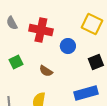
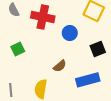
brown semicircle: (46, 71) -> (60, 66), moved, turned -72

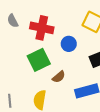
green square: (18, 49) -> (39, 60), moved, size x1.6

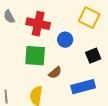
green square: (39, 60) -> (35, 56), turned 30

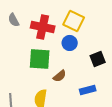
yellow square: (89, 18) -> (74, 21), moved
blue rectangle: (83, 87) -> (88, 90), size x0.7

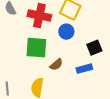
blue rectangle: (88, 90) -> (84, 69), moved

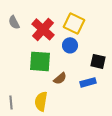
red cross: (39, 16) -> (43, 29), turned 30
black square: (94, 48) -> (98, 61), turned 35

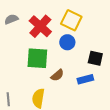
gray semicircle: (14, 22) -> (11, 19), turned 96

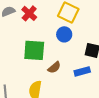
red cross: (40, 26) -> (29, 13), moved, size x0.7

